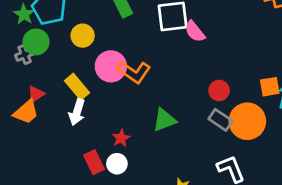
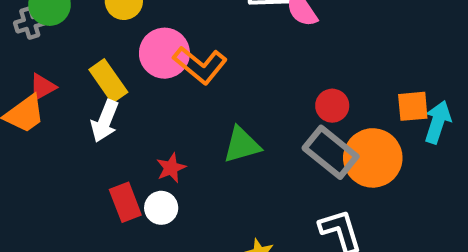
gray rectangle: (221, 120) -> (331, 152), size x1.4

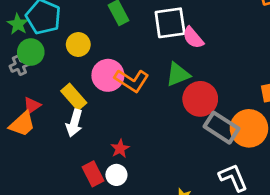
red circle: (332, 106) -> (200, 99), moved, size x1.6
green triangle: (242, 145) -> (178, 74), moved

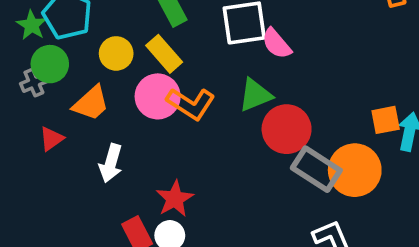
yellow rectangle: (74, 97) -> (164, 54), moved
orange trapezoid: (22, 124) -> (91, 103), moved
red star: (120, 149) -> (175, 199), size x1.4

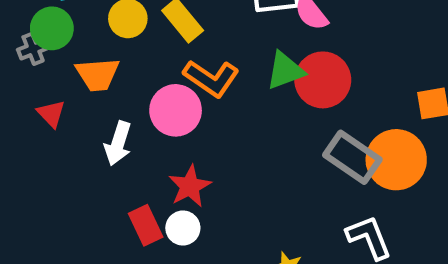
pink circle: (158, 96) -> (176, 110), moved
orange trapezoid: (91, 103) -> (98, 74), turned 36
red circle: (287, 129) -> (323, 80), moved
red triangle: (51, 139) -> (51, 114), turned -40

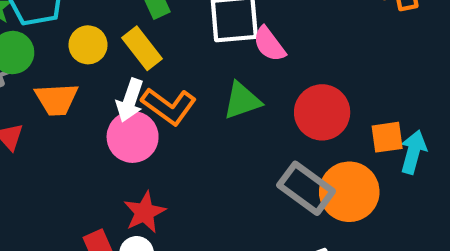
red circle: (323, 80) -> (322, 112), moved
white arrow: (118, 143) -> (130, 100), moved

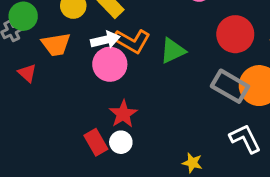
white arrow: (130, 100) -> (105, 40), turned -116
green triangle: (242, 101) -> (173, 51), moved

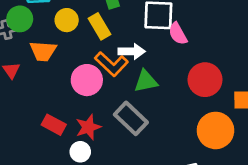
white arrow: (105, 40) -> (132, 51), moved
gray rectangle: (230, 86) -> (131, 118), moved
red rectangle: (96, 142) -> (54, 125), moved, turned -45

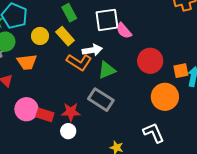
pink circle: (87, 80) -> (26, 109), moved
red star: (88, 127) -> (71, 112), turned 30

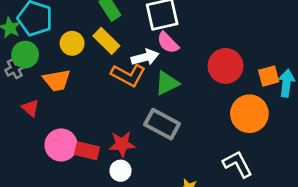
pink semicircle: (124, 31) -> (168, 43), moved

